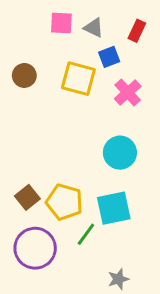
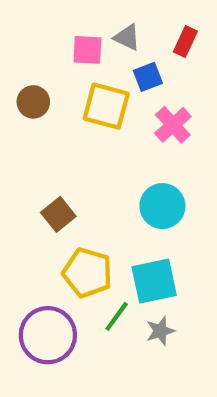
pink square: (61, 23) -> (87, 50), moved
brown square: (27, 197) -> (58, 214), moved
gray star: (118, 279) -> (160, 331), moved

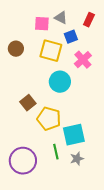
cyan circle: (162, 206) -> (60, 82), moved
yellow pentagon: (87, 273) -> (49, 119), moved
green line: (117, 316) -> (56, 152), turned -49

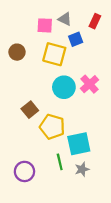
pink cross: (83, 60) -> (90, 84), moved
purple circle: (23, 161) -> (24, 171), size x0.7

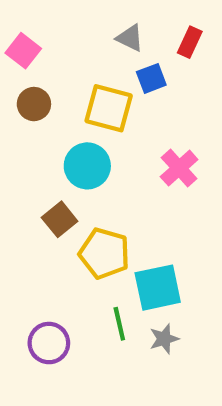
pink square: (45, 25) -> (23, 51), moved, turned 35
cyan circle: (64, 87) -> (87, 166), moved

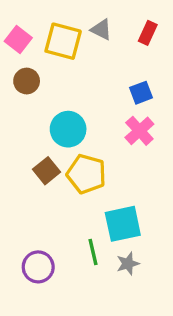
blue square: (151, 78) -> (141, 93), moved
yellow square: (109, 108) -> (63, 41), moved
yellow pentagon: (104, 253) -> (86, 174), moved

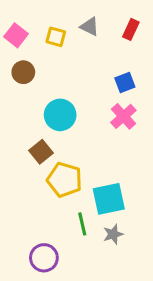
yellow square: (63, 41) -> (56, 37), size x0.6
yellow pentagon: (86, 174) -> (65, 180), moved
purple circle: (38, 267) -> (44, 258), moved

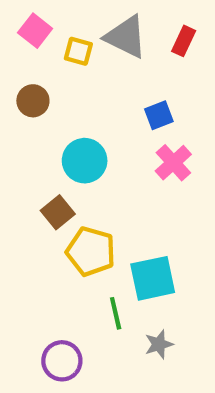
gray triangle: (90, 27) -> (126, 37), size x1.6
pink square: (16, 35) -> (35, 31), moved
blue square: (125, 82) -> (159, 115), moved
gray star: (113, 234) -> (159, 344), moved

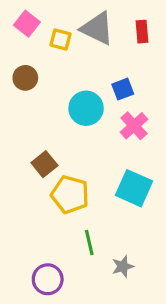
red rectangle: (184, 41) -> (142, 32), turned -30
cyan circle: (85, 161) -> (86, 108), moved
cyan square: (153, 278) -> (134, 188), moved, turned 36

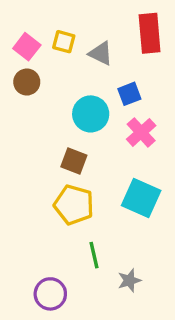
pink square: (27, 24) -> (27, 47), moved
gray triangle: (97, 28) -> (101, 53), moved, size x0.7
red rectangle: (142, 32) -> (150, 33), size x1.6
brown square: (44, 164) -> (74, 161), moved, turned -30

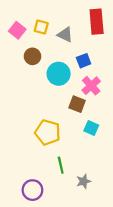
brown circle: (27, 82) -> (32, 56), moved
brown square: (74, 161) -> (77, 104), moved
cyan square: (141, 198) -> (91, 128), size x0.6

